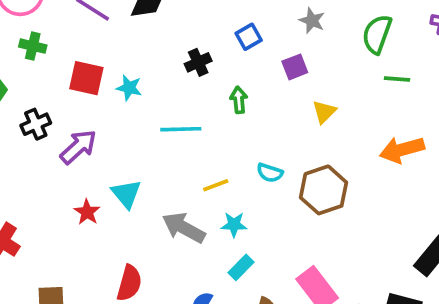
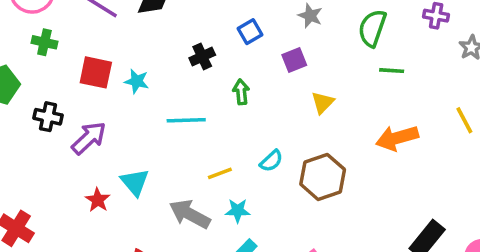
black cross: (36, 124) -> (48, 117), turned 36
cyan semicircle: (270, 173) -> (271, 161), turned -60

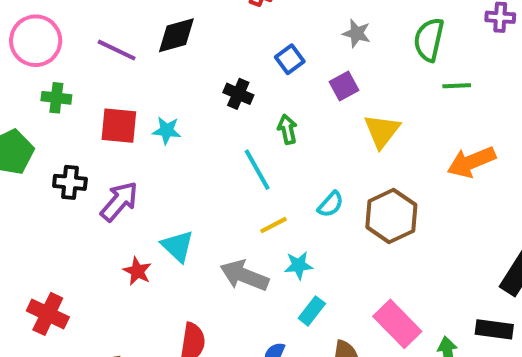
black cross: (202, 56) -> (238, 94), turned -35
yellow triangle: (323, 103) -> (382, 131), size x1.4
cyan line: (186, 120) -> (257, 170), moved, turned 69

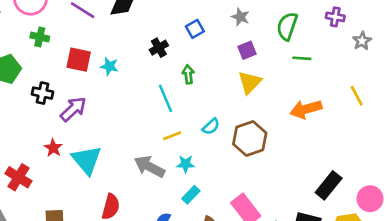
purple square: (344, 86) -> (247, 50), moved
black cross: (238, 94) -> (159, 48), turned 30
cyan triangle: (178, 246) -> (87, 160), moved, size x1.4
red star: (137, 271) -> (53, 148), moved

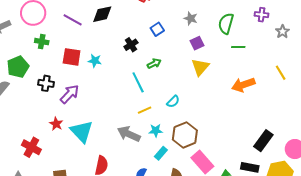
green arrow: (188, 74) -> (154, 63), turned 72
brown hexagon: (250, 139) -> (185, 135), moved

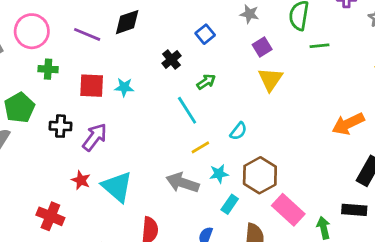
orange arrow: (243, 85) -> (348, 124), moved

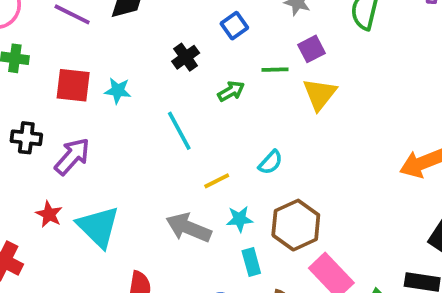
green line: (320, 46) -> (275, 70), moved
cyan line: (187, 110) -> (179, 131), moved
cyan rectangle: (230, 204) -> (251, 262), turned -54

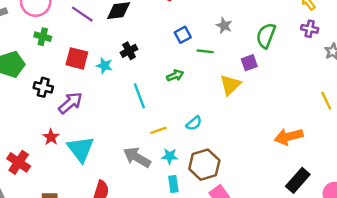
purple square: (311, 49) -> (249, 63), moved
black cross: (186, 57) -> (129, 51), moved
green line: (275, 70) -> (205, 51), moved

